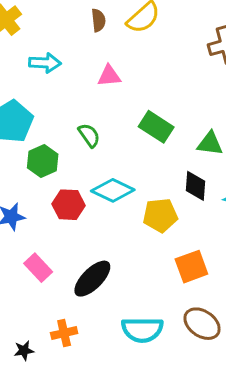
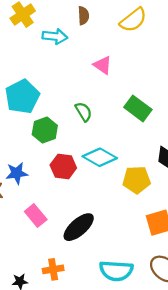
brown semicircle: (98, 20) -> (83, 16), moved
cyan arrow: (45, 63) -> (55, 36), moved
pink triangle: (109, 76) -> (103, 65), turned 36

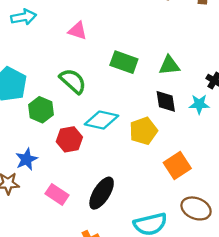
green semicircle: (84, 112) -> (73, 81), size x1.4

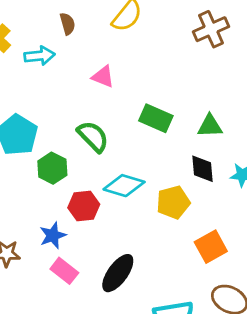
blue star: (27, 159) -> (53, 235), moved

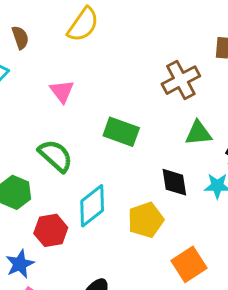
brown cross: (211, 29) -> (181, 80), moved
pink triangle: (103, 77) -> (62, 91), turned 35
green triangle: (210, 126) -> (198, 133), moved
cyan diamond: (124, 186) -> (92, 206), turned -51

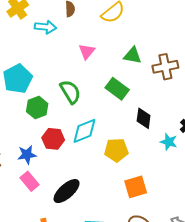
green triangle: (198, 133) -> (133, 55), moved
black diamond: (174, 182) -> (144, 118), moved

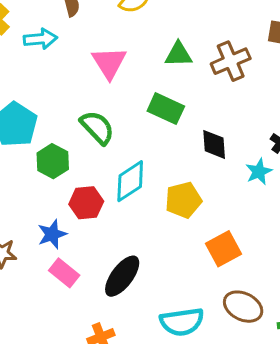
pink triangle: (87, 51) -> (109, 63), size x1.4
cyan star: (169, 142) -> (259, 172), turned -30

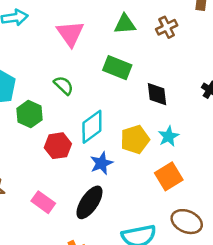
brown cross: (231, 61) -> (167, 27), size x0.7
green semicircle: (97, 127) -> (64, 85), size x0.7
cyan star: (259, 172) -> (168, 136), moved
blue star: (52, 234) -> (101, 163), moved

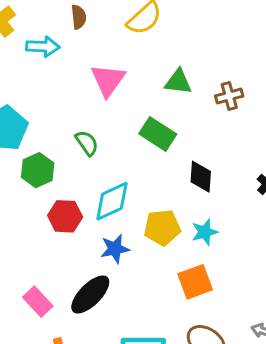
pink rectangle: (43, 202) -> (38, 302), moved

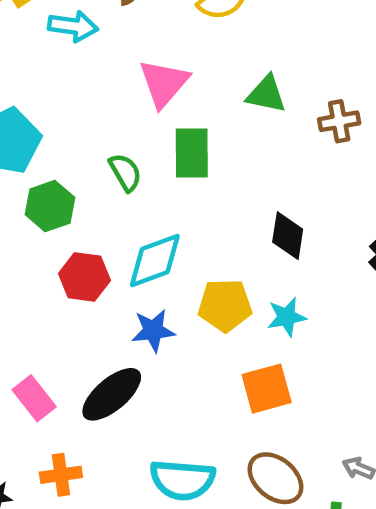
green rectangle: (158, 134) -> (192, 153), moved, turned 52

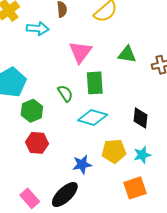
cyan diamond: (155, 261) -> (93, 117), moved, turned 40
red hexagon: (84, 277) -> (37, 143), moved

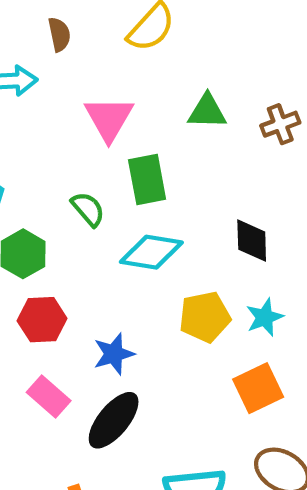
blue star: (82, 164) -> (114, 354), moved
pink rectangle: (30, 198) -> (49, 396), moved

